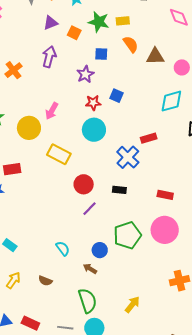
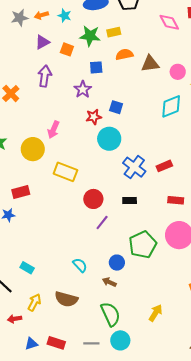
orange semicircle: (131, 44) -> (124, 54), turned -60
cyan circle: (94, 130) -> (109, 139), moved
red rectangle: (149, 138) -> (164, 166), moved
brown semicircle: (45, 281) -> (66, 299), size x1.6

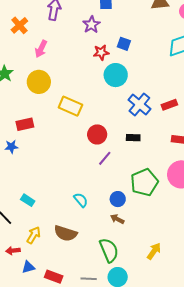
pink arrow: (53, 130) -> (41, 49), moved
brown arrow: (109, 282) -> (117, 219), moved
blue triangle: (31, 344) -> (28, 267), moved

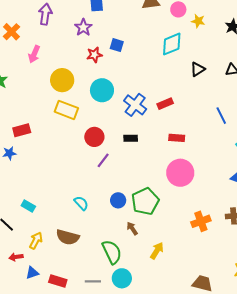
cyan circle: (116, 75) -> (102, 90), moved
yellow circle: (39, 82) -> (62, 80), moved
green pentagon: (144, 182) -> (145, 201), moved
brown arrow: (117, 219) -> (132, 228), moved, turned 32

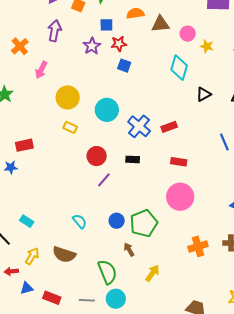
cyan diamond: (172, 44) -> (179, 68), turned -55
red star: (94, 55) -> (119, 44), moved
yellow rectangle: (66, 110) -> (70, 127), size x0.6

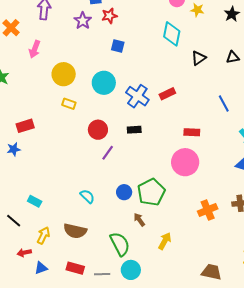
blue square: (124, 66) -> (118, 46), moved
red rectangle: (179, 162) -> (192, 132), moved
red rectangle: (52, 298) -> (75, 268), moved

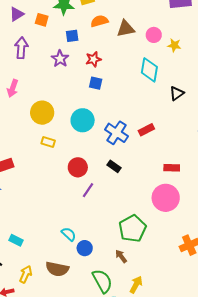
red star: (109, 16) -> (93, 59), moved
black rectangle: (134, 130) -> (114, 166), turned 40
blue circle: (124, 192) -> (85, 248), moved
yellow arrow: (165, 241) -> (136, 285), moved

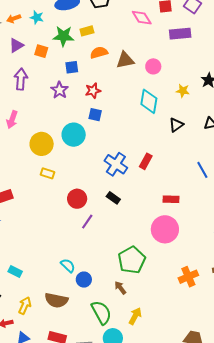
yellow star: (174, 45) -> (183, 91), moved
cyan circle: (83, 120) -> (74, 135), moved
red rectangle: (146, 130) -> (146, 161), turned -35

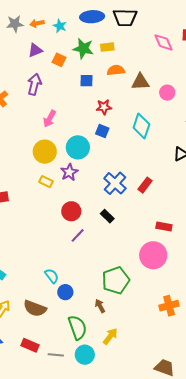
purple star: (60, 90) -> (69, 172), moved
cyan diamond: (149, 101) -> (141, 126), moved
pink arrow: (12, 120) -> (50, 119), moved

